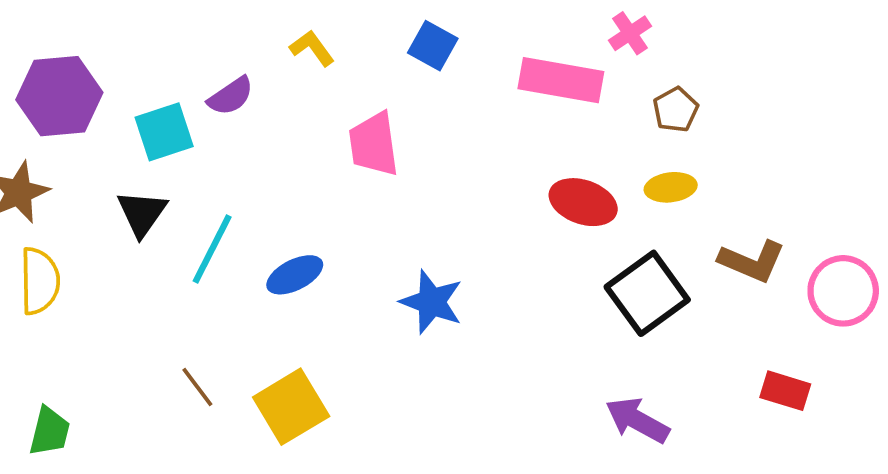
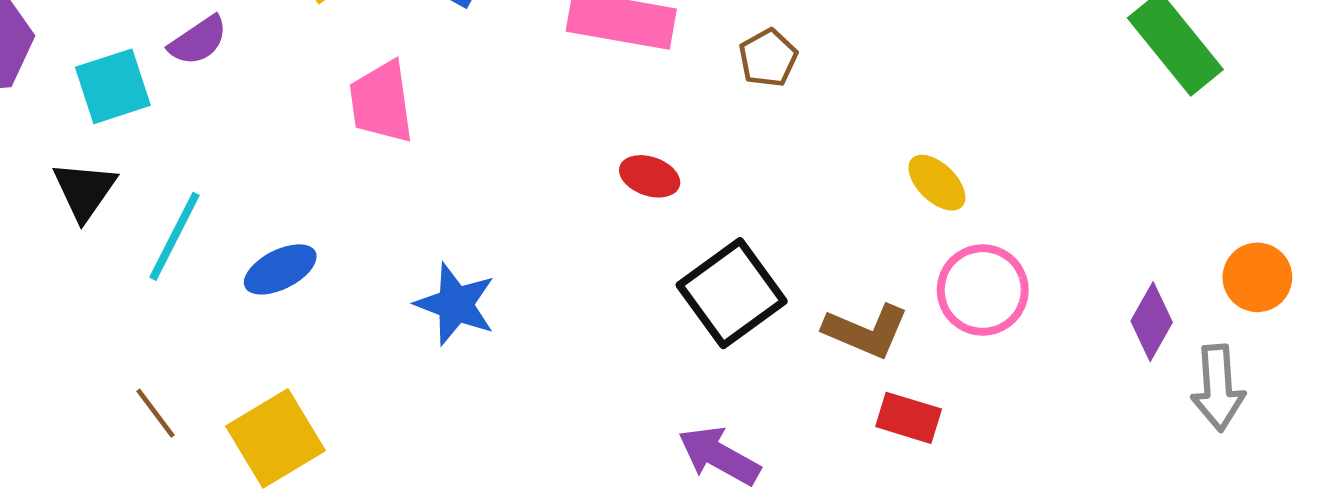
yellow ellipse: (671, 187) -> (937, 183), moved, turned 51
red ellipse: (583, 202) -> (650, 176), size x0.7
brown L-shape: (752, 261) -> (866, 331), moved

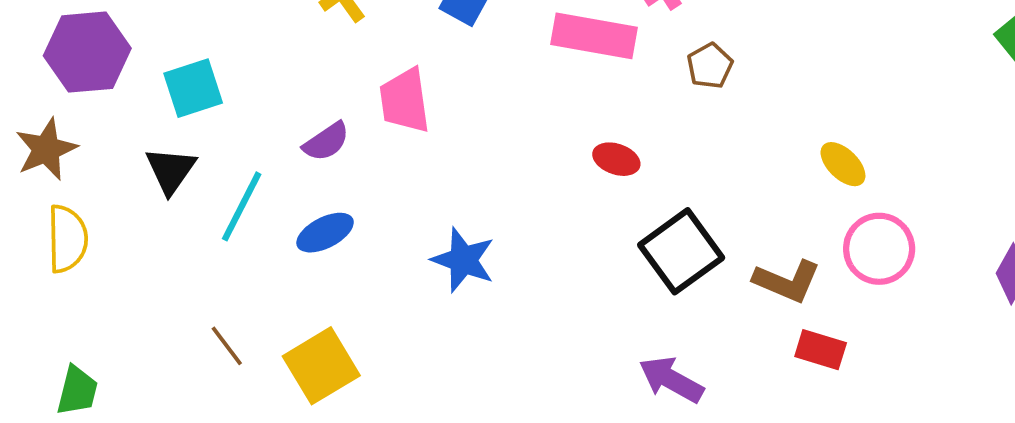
purple semicircle: (198, 41) -> (326, 142), moved

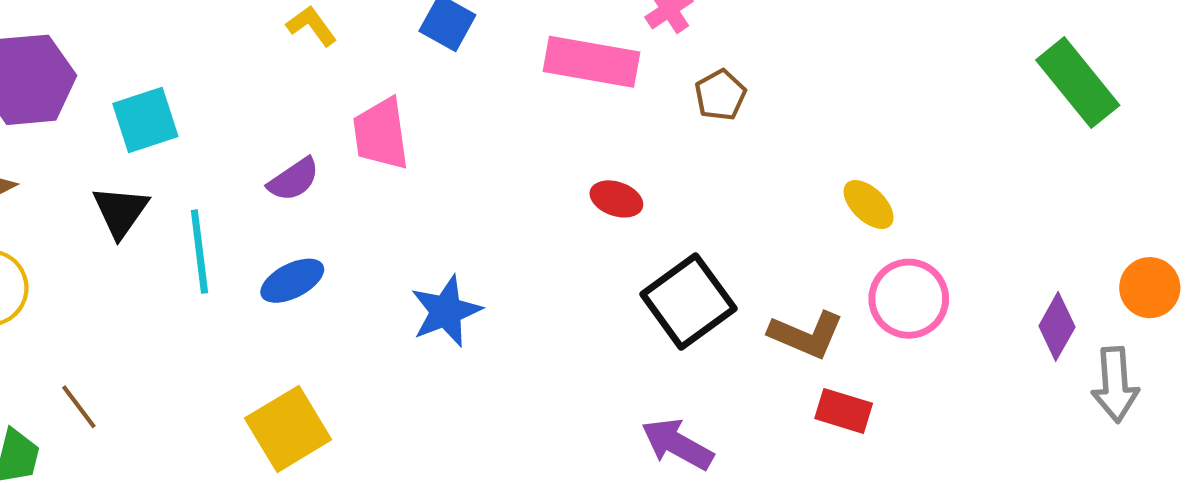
cyan line: (242, 206) -> (199, 252), turned -34
blue star: (463, 260) -> (446, 311), turned 30
brown line: (227, 346) -> (79, 407), moved

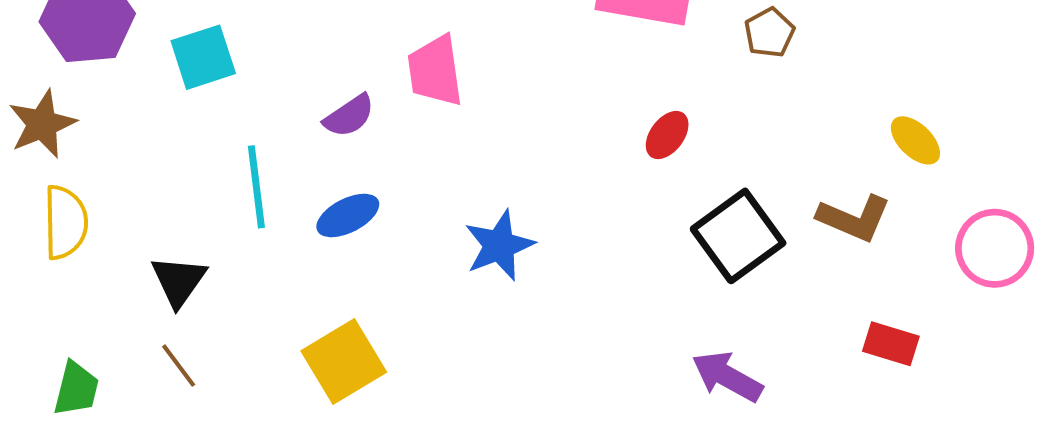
red ellipse: (616, 199) -> (667, 135), turned -72
black triangle: (120, 211) -> (179, 281), moved
pink circle: (909, 299) -> (995, 248), moved
brown L-shape: (806, 335) -> (854, 218), moved
brown line: (79, 407) -> (179, 366), moved

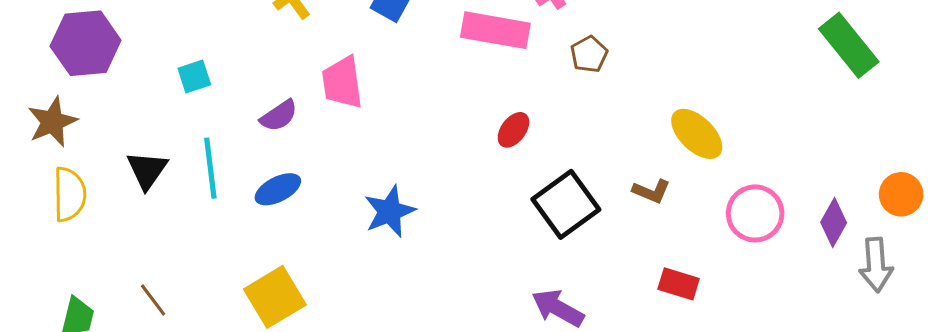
cyan square: (203, 57) -> (194, 76), moved, size x0.7
yellow ellipse: (915, 140) -> (697, 134), size x1.4
brown L-shape: (854, 218) -> (651, 191), size x0.7
black triangle: (179, 281) -> (147, 170), moved

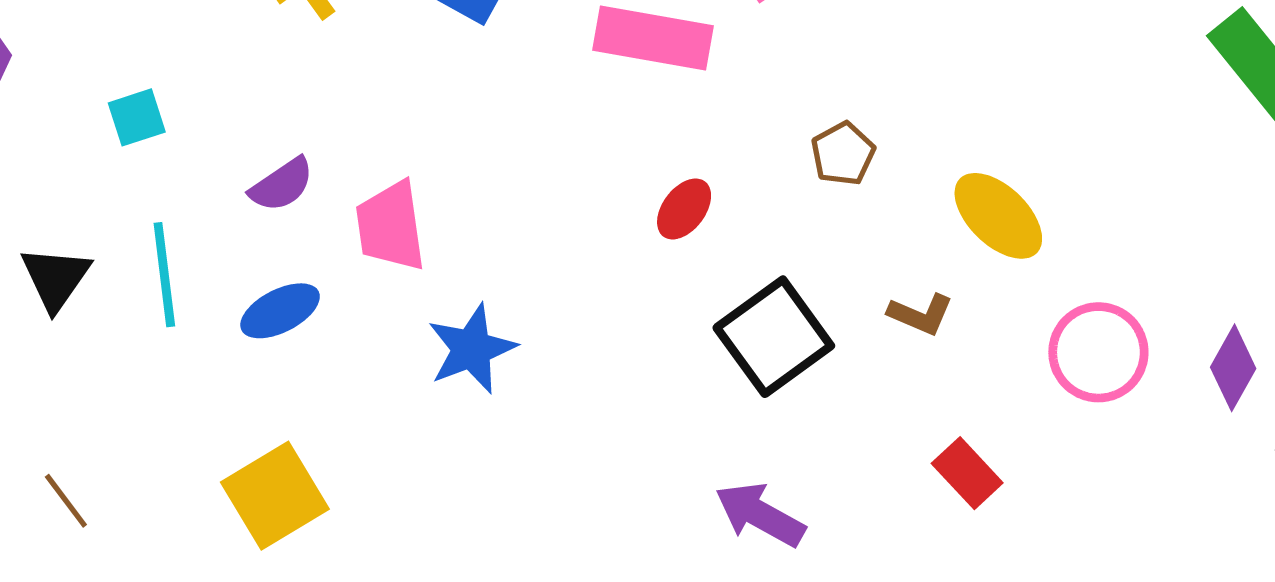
brown pentagon: (589, 54) -> (843, 154), moved
pink trapezoid: (342, 83) -> (391, 226), moved
red rectangle: (679, 284) -> (967, 473), turned 30

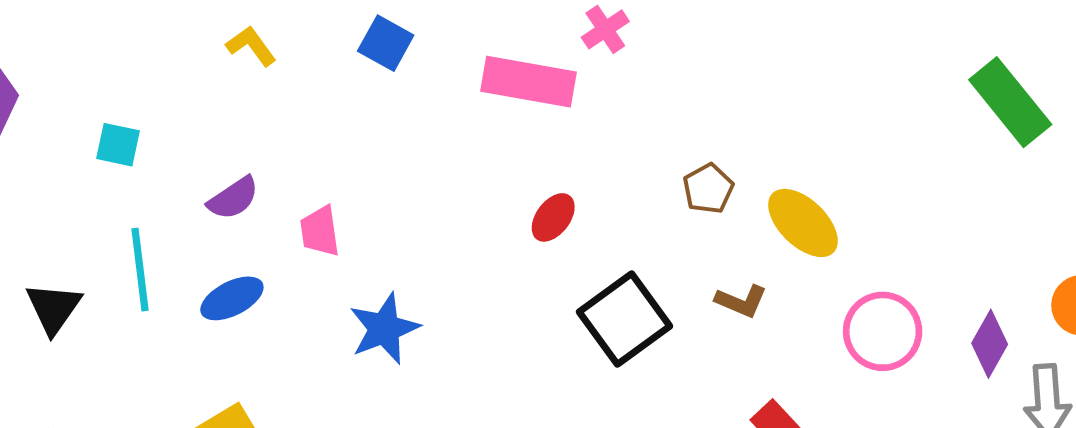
cyan square: (137, 117) -> (118, 145), turned 30
brown pentagon: (843, 154) -> (708, 189), moved
pink trapezoid: (391, 226) -> (320, 231), size x0.7
black triangle: (56, 278) -> (54, 308), moved

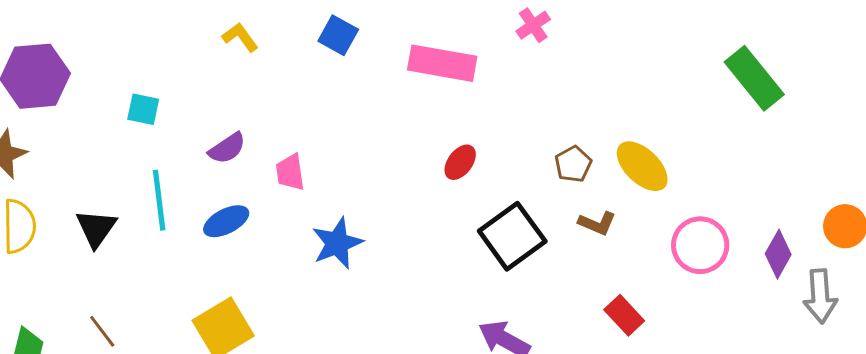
pink cross: (605, 29) -> (533, 25), moved
green rectangle: (1010, 102) -> (754, 78), moved
brown pentagon: (708, 189) -> (573, 164), moved

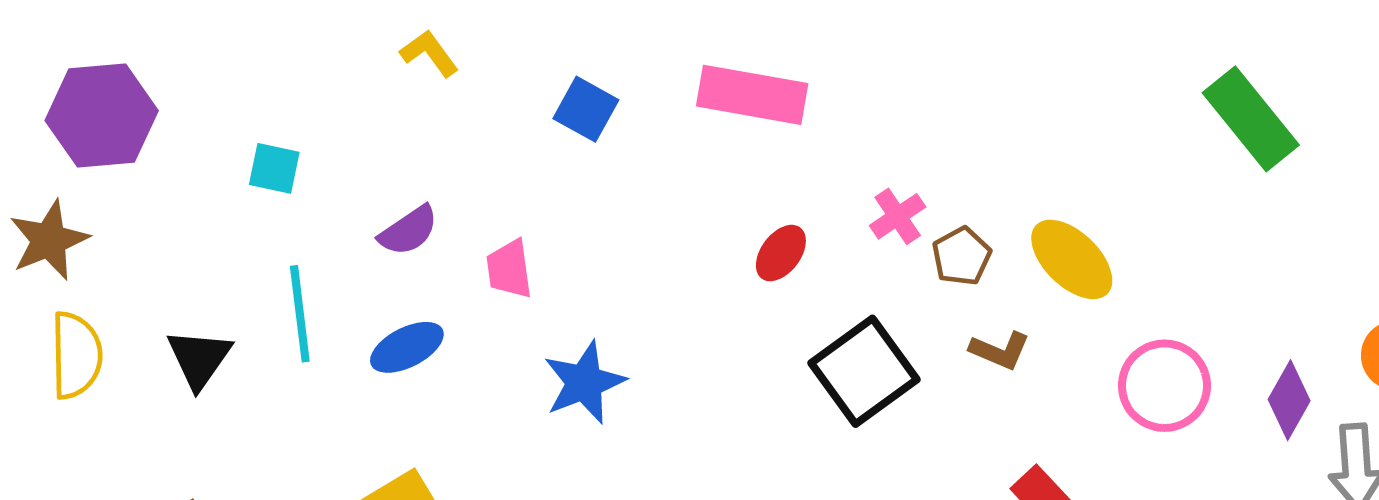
pink cross: (533, 25) -> (898, 216), moved
blue square: (338, 35) -> (586, 109), moved

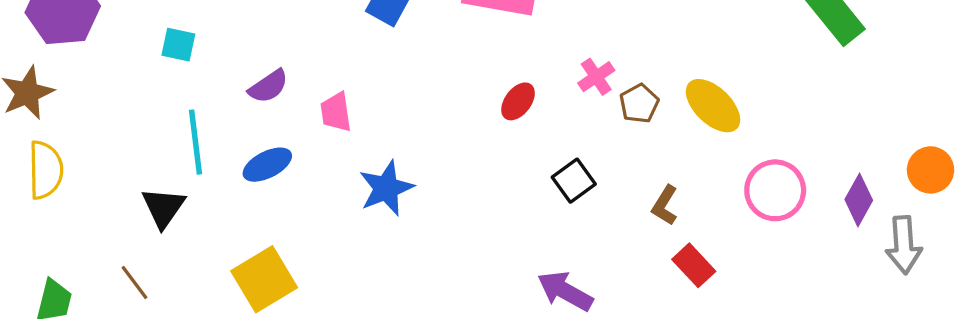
brown L-shape: (1000, 351) -> (665, 205), moved, turned 99
black triangle: (199, 359) -> (163, 207), moved
black square: (864, 371) -> (574, 181), size x0.6

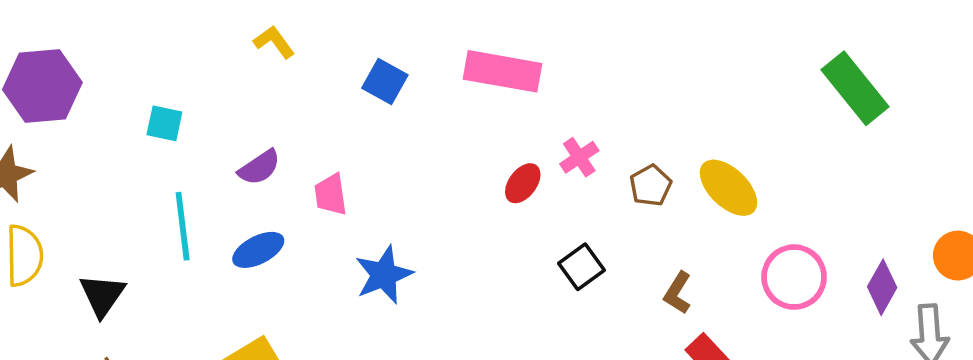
pink cross: (596, 77) -> (579, 157), moved
black triangle: (163, 207) -> (102, 295), moved

